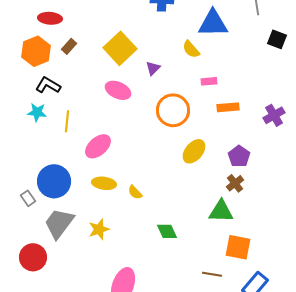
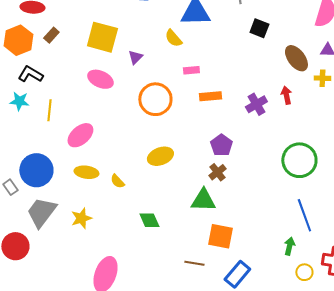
yellow square: (120, 48) -> (102, 37), turned -32
yellow ellipse: (194, 151) -> (160, 156), moved, turned 30

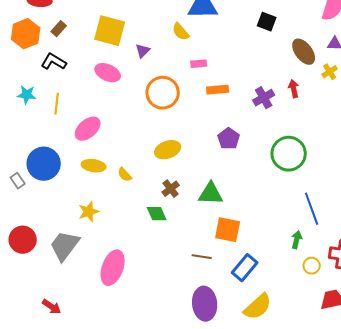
black L-shape: (30, 74) -> (54, 62), moved
yellow cross: (322, 78) -> (330, 72), turned -35
green circle: (299, 160) -> (289, 154), moved
brown cross: (217, 172) -> (171, 189), moved
gray trapezoid: (41, 212) -> (65, 246), moved

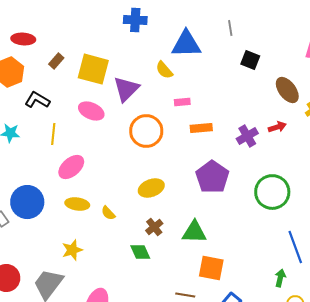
brown rectangle: (59, 29) -> (56, 61), moved
purple triangle: (143, 51) -> (126, 89), size x1.8
red arrow: (294, 89) -> (277, 127), turned 84
yellow line: (57, 104) -> (53, 134), moved
purple pentagon: (229, 139) -> (212, 177), size x1.5

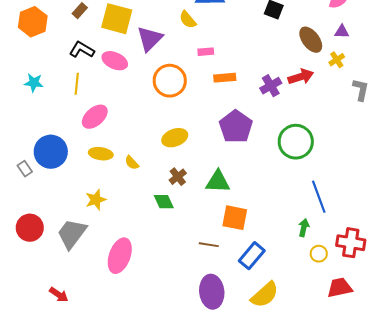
black L-shape: (37, 100) -> (82, 50), moved
red arrow: (277, 127) -> (301, 77), size x1.4

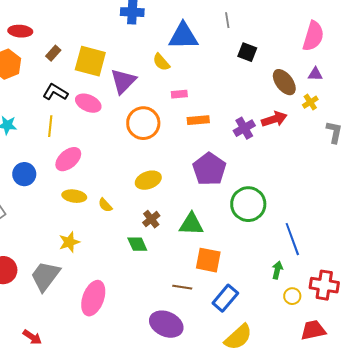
green circle: (296, 142) -> (248, 204), moved
blue circle: (51, 152) -> (24, 174), moved, size x0.7
purple ellipse: (212, 292) -> (166, 324), moved, turned -60

